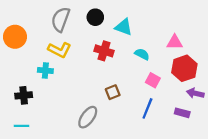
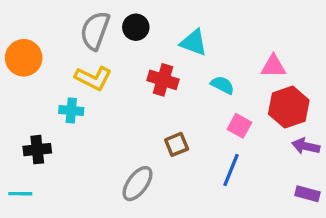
black circle: (95, 17) -> (136, 27), moved
purple rectangle: (182, 113) -> (307, 194), moved
cyan line: (21, 126) -> (20, 194), moved

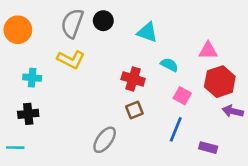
orange circle: (24, 58) -> (18, 30), moved
red cross: (163, 80) -> (133, 79), moved
cyan cross: (71, 110) -> (32, 78), moved
purple rectangle: (307, 194) -> (208, 148), moved

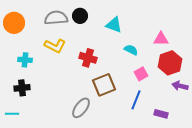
gray semicircle: (72, 23) -> (56, 18), turned 65
red cross: (133, 79) -> (88, 58), moved
pink square: (182, 96) -> (141, 74), turned 32
brown square: (134, 110) -> (104, 85), size x1.6

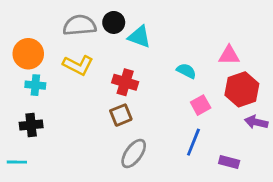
orange circle: (14, 23) -> (28, 54), moved
cyan triangle: (114, 25) -> (139, 37), moved
brown square: (104, 85) -> (121, 115), moved, size x0.7
gray ellipse: (81, 108) -> (134, 153), moved

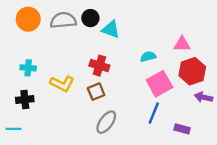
orange circle: (28, 54) -> (28, 19), moved
yellow L-shape: (78, 65) -> (62, 84), moved
cyan semicircle: (186, 71) -> (148, 57), turned -42
pink square: (201, 105) -> (159, 84), size x1.6

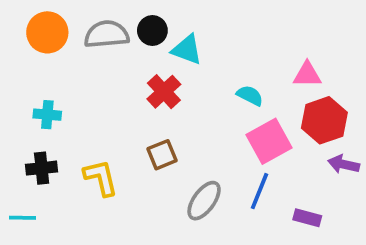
cyan semicircle: (148, 57) -> (250, 95), turned 42
red cross: (99, 66) -> (164, 92), moved, turned 30
yellow L-shape: (62, 84) -> (101, 178), moved, turned -130
gray ellipse: (106, 122) -> (204, 201), moved

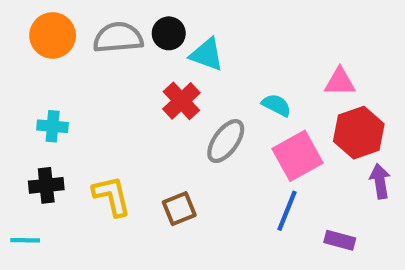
brown square: (162, 155) -> (179, 209), moved
purple arrow: (344, 164) -> (380, 181), turned 68
gray ellipse: (204, 201) -> (226, 141), moved

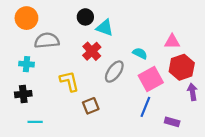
gray semicircle: (118, 38) -> (47, 41), moved
yellow L-shape: (112, 196) -> (69, 81), moved
cyan line: (25, 240) -> (35, 122), moved

